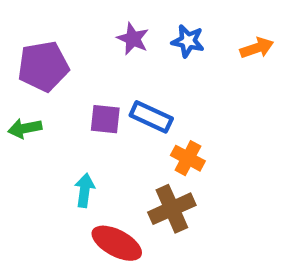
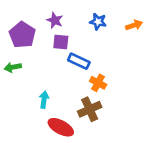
purple star: (133, 39) -> (55, 20), moved
purple pentagon: (43, 66) -> (22, 35), turned -30
purple square: (105, 119) -> (61, 42), moved

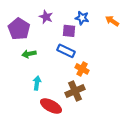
orange arrow: (134, 25) -> (112, 21), turned -128
purple square: (61, 42) -> (69, 31), moved
green arrow: (13, 67) -> (29, 54), moved

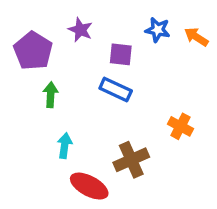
blue star: (82, 18) -> (158, 30), moved
green arrow: (29, 54) -> (51, 95), turned 104
orange cross: (82, 69) -> (180, 126), moved

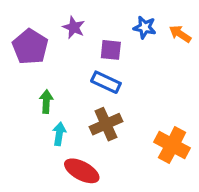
green arrow: (51, 95) -> (46, 102), moved
orange cross: (180, 126) -> (172, 145), moved, size x1.5
brown cross: (131, 160) -> (106, 124), moved

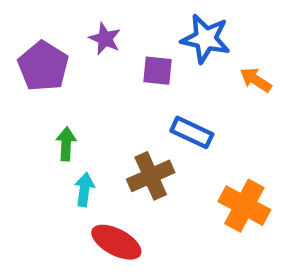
blue star: (145, 27) -> (206, 39), size x1.5
orange arrow: (180, 34) -> (256, 80), moved
blue rectangle: (106, 82) -> (192, 132), moved

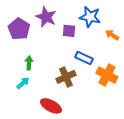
purple star: (105, 39) -> (46, 17), size x1.5
cyan arrow: (84, 190) -> (23, 83), moved, turned 40
orange cross: (244, 206) -> (107, 75), moved

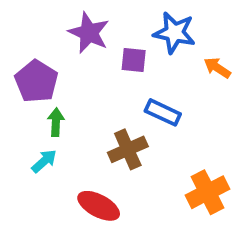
purple pentagon: (19, 29) -> (36, 81), moved
orange cross: (107, 75) -> (208, 192), moved, turned 35

